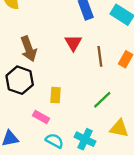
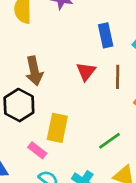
brown line: (100, 56) -> (118, 77), moved
yellow rectangle: (56, 95) -> (57, 128), size x1.5

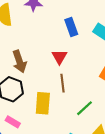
brown line: (118, 77) -> (63, 83), moved
pink rectangle: (37, 150) -> (13, 122), moved

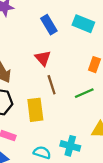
green line: (85, 108) -> (84, 93), moved, turned 30

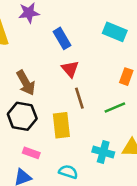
blue rectangle: (49, 25) -> (62, 38), moved
cyan cross: (70, 146) -> (103, 152), moved

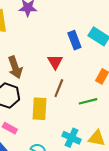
blue rectangle: (62, 38) -> (74, 40), moved
brown line: (79, 98) -> (59, 88), turned 30

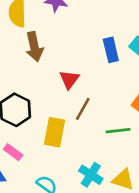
red triangle: (55, 62) -> (69, 79), moved
brown arrow: (15, 67) -> (34, 47), moved

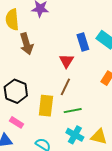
red triangle: (69, 79) -> (66, 61), moved
green line: (118, 131) -> (73, 111), moved

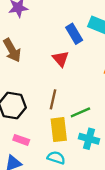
brown line: (65, 87) -> (53, 99), moved
yellow rectangle: (46, 106) -> (59, 130), moved

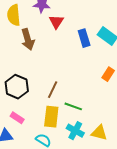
red triangle: (61, 59) -> (56, 22), moved
green line: (80, 112) -> (73, 106), turned 30

